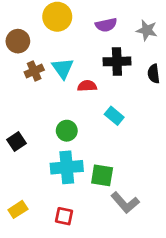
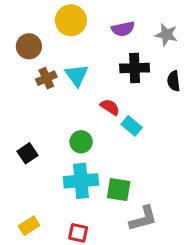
red semicircle: (87, 86) -> (110, 107), moved, turned 36
gray L-shape: (125, 203) -> (143, 218), turned -64

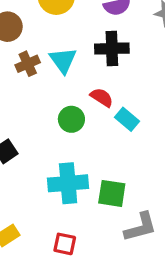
black cross: (135, 68) -> (112, 49), moved
green circle: (81, 142) -> (71, 119), moved

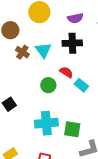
brown cross: (28, 64) -> (22, 52), turned -32

